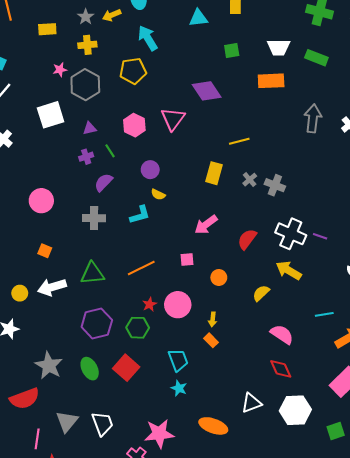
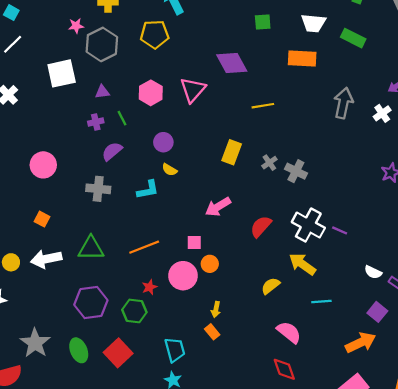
yellow line: (239, 141) -> (263, 106), moved
orange circle: (219, 277) -> (210, 264), moved
pink circle: (178, 305) -> (183, 276), moved
cyan line: (324, 314) -> (321, 302), moved

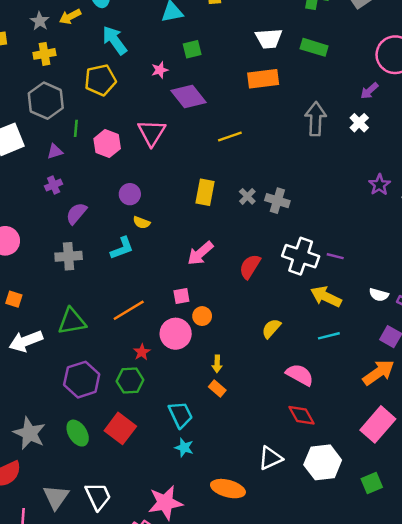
green square: (263, 22) -> (192, 49), moved
pink star: (76, 26) -> (160, 70), moved
green line: (122, 118) -> (76, 128), moved, turned 42
yellow arrow: (302, 264) -> (326, 297), moved

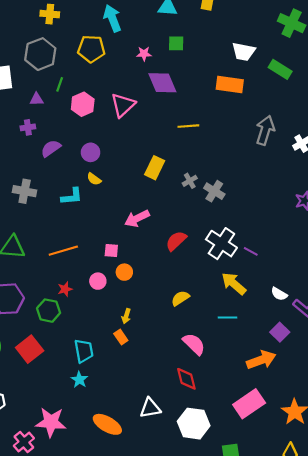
purple semicircle: (76, 213) -> (51, 148), moved
pink circle: (176, 334) -> (98, 281), size x0.6

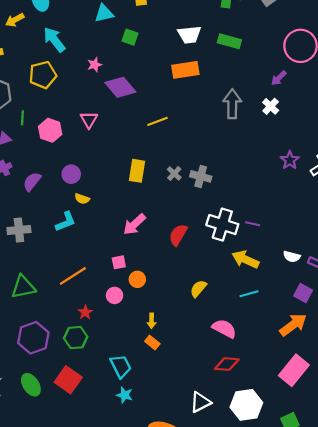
green square: (176, 43) -> (130, 37), moved, turned 35
pink triangle: (123, 105) -> (89, 120), size x0.7
red diamond: (186, 379) -> (227, 364), turned -55

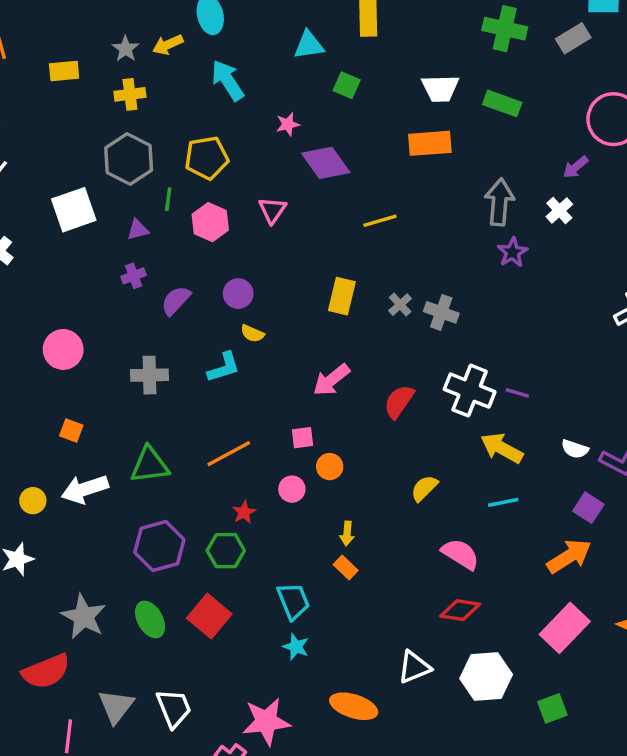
yellow pentagon: (43, 75) -> (207, 158), moved
purple star: (290, 160) -> (513, 252), moved

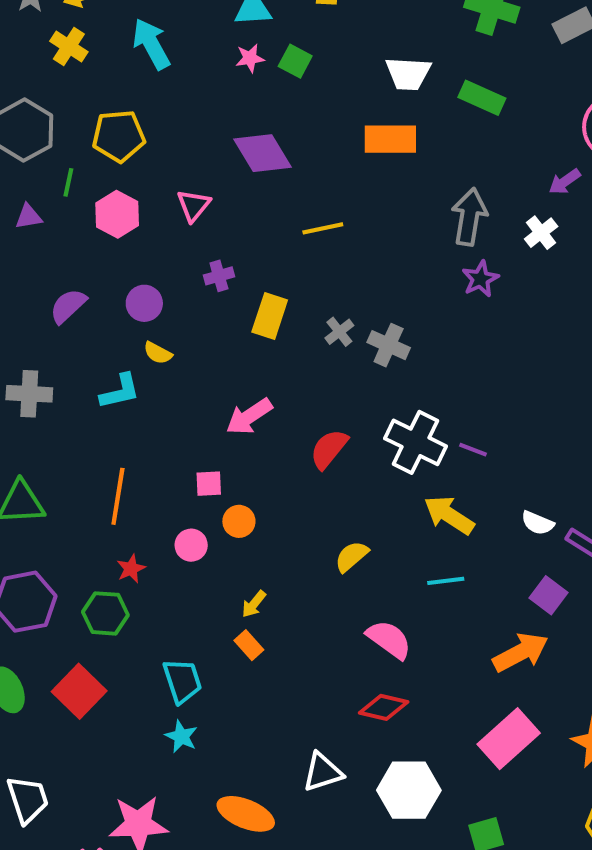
yellow cross: (130, 94) -> (69, 46), moved, turned 36
pink star: (288, 124) -> (250, 58), moved
purple cross: (134, 276) -> (219, 276), moved
orange line: (229, 454) -> (118, 496), turned -57
yellow arrow: (347, 533) -> (254, 604), turned 30

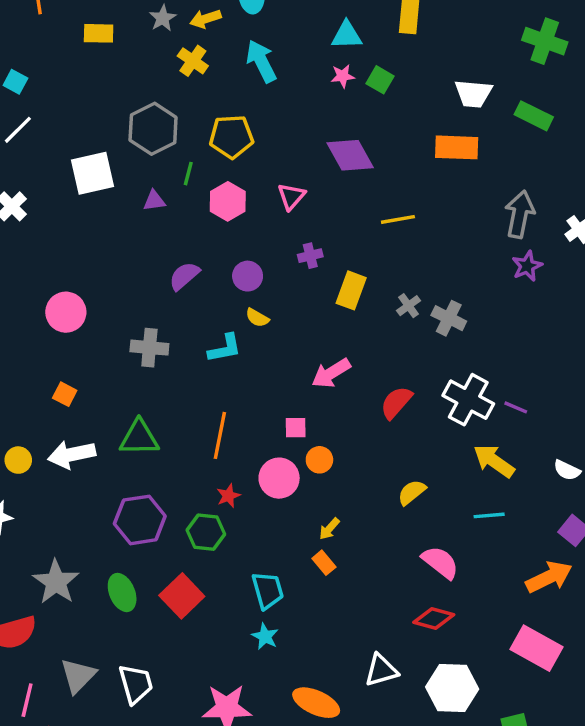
pink circle: (191, 545) -> (279, 478), size x1.5
pink rectangle: (509, 739) -> (536, 648), turned 69

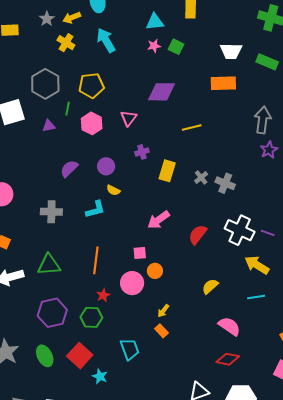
purple diamond: (350, 155) -> (161, 92), turned -56
cyan star: (265, 636) -> (100, 376), moved

